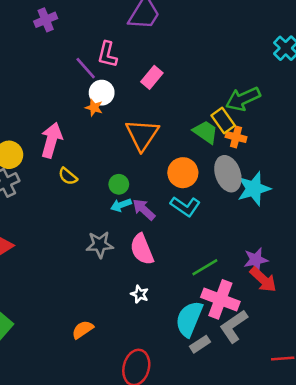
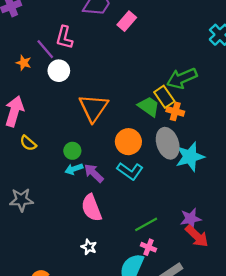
pink rectangle: (152, 77) -> (127, 21), moved
orange star: (94, 107) -> (24, 63), moved
gray star: (100, 245) -> (21, 200), moved
pink cross: (220, 299) -> (148, 247), moved, size x0.5

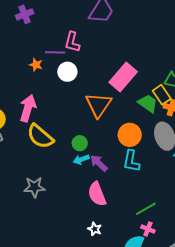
pink rectangle: (127, 21) -> (123, 77), moved, size x1.6
purple line: (45, 49) -> (55, 52), turned -48
yellow semicircle: (28, 143) -> (40, 136), size x1.8
cyan L-shape: (130, 171) -> (131, 161), turned 65

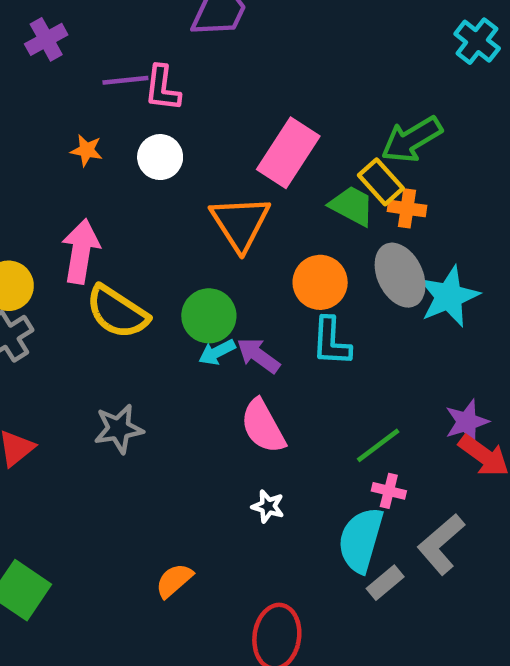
purple line: (55, 52) -> (125, 80), moved
green circle: (80, 143) -> (209, 316), size x1.5

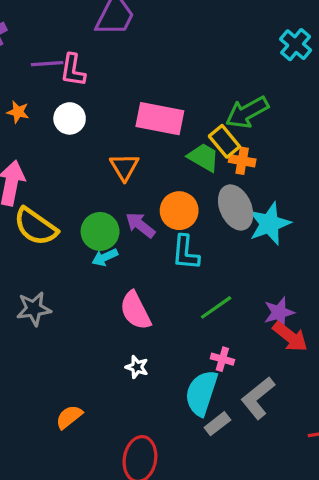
pink rectangle: (288, 153) -> (160, 119), turned 66
orange triangle: (240, 223) -> (124, 167), size x0.7
purple arrow: (258, 355) -> (140, 225), moved
green line: (378, 445) -> (216, 307), moved

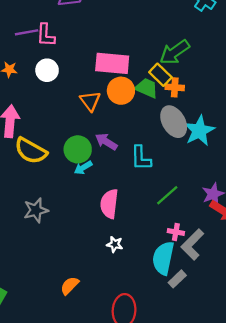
orange circle: (179, 211) -> (121, 91), moved
pink semicircle: (135, 311) -> (109, 204), turned 40
gray L-shape: (258, 398) -> (192, 244), moved

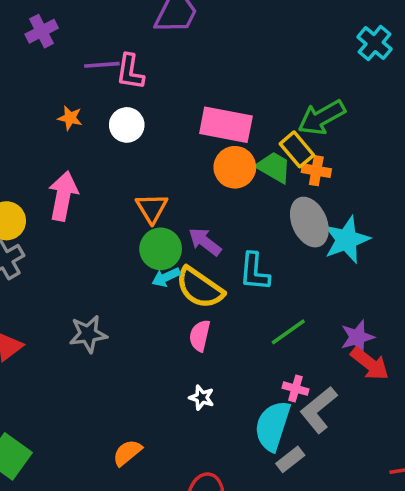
orange triangle: (90, 101) -> (152, 208), moved
yellow semicircle: (31, 151) -> (200, 288), moved
pink semicircle: (109, 204) -> (200, 336), size x0.7

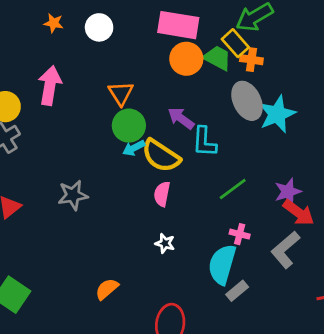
purple arrow: (205, 242) -> (181, 118), moved
gray L-shape: (319, 410) -> (285, 250), moved

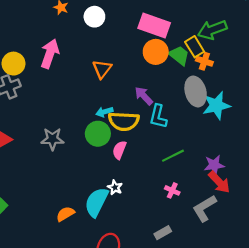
green circle: (129, 126) -> (98, 134), moved
yellow semicircle: (161, 156) -> (124, 121), turned -40
cyan semicircle: (222, 264) -> (96, 202), moved

